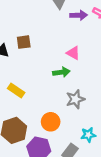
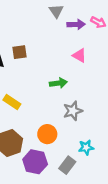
pink triangle: (73, 53) -> (79, 55), moved

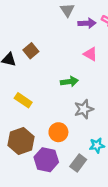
brown square: (20, 52) -> (31, 51), turned -32

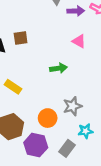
brown square: (31, 51) -> (21, 38), turned 32
gray star: (84, 109) -> (72, 106), moved

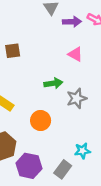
gray star: (72, 106) -> (77, 98), moved
orange circle: (48, 118) -> (41, 121), moved

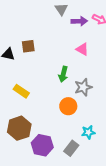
green arrow: (53, 83) -> (63, 74), turned 112
orange circle: (41, 121) -> (68, 106), moved

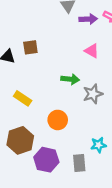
green arrow: (63, 74) -> (70, 79), turned -98
orange circle: (68, 106) -> (58, 120), moved
gray rectangle: (71, 148) -> (79, 163), turned -42

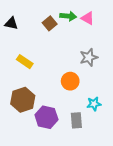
brown square: (30, 47) -> (50, 23), moved, turned -32
green arrow: (70, 79) -> (68, 16), moved
orange circle: (58, 120) -> (70, 81), moved

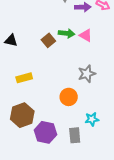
yellow rectangle: (25, 62) -> (24, 78), turned -49

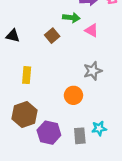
green arrow: (67, 33) -> (71, 18), moved
yellow rectangle: (24, 78) -> (27, 75), turned -70
cyan star: (92, 119) -> (99, 128), moved

